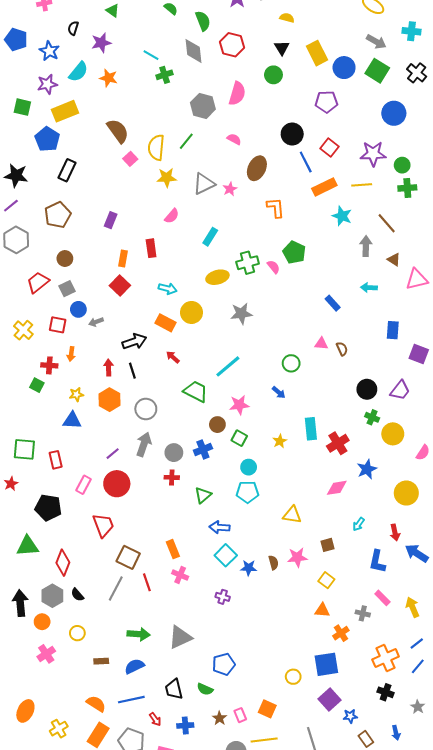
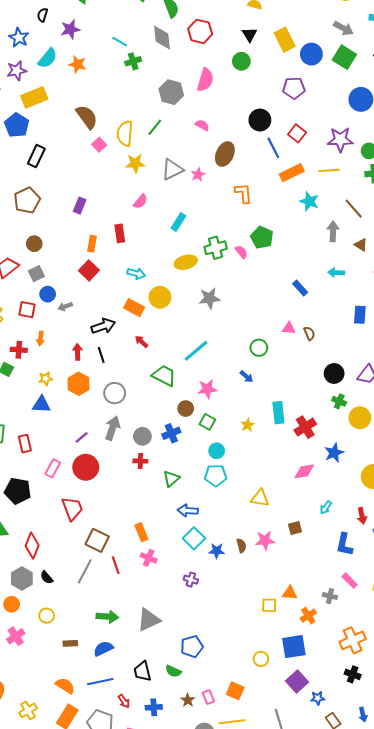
yellow square: (326, 580) -> (269, 605), moved, turned -35

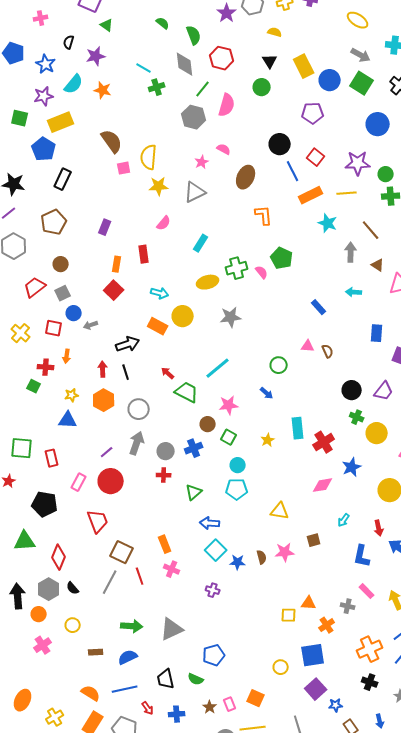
green line: (155, 127) -> (203, 89), moved
pink square: (99, 145) -> (124, 168), turned 32
pink star: (198, 175) -> (202, 162), moved
red arrow: (141, 342) -> (168, 373), moved

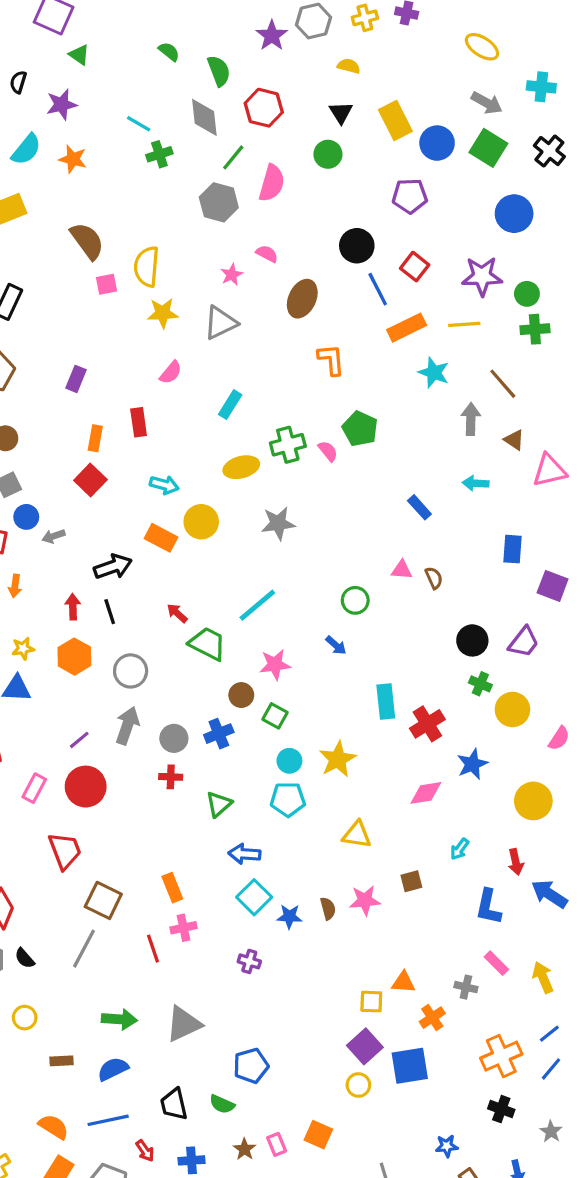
yellow star: (268, 440) -> (338, 759), moved, size x1.6
pink cross: (172, 569) -> (184, 928), turned -35
red line: (140, 576) -> (153, 949), moved
purple square: (316, 689) -> (365, 1046), moved

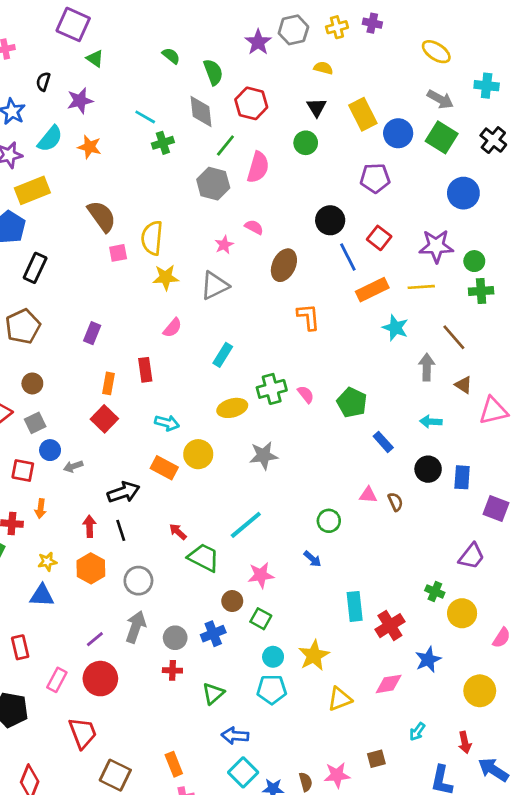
green pentagon: (360, 429) -> (352, 403), moved
black circle: (472, 640) -> (428, 469), moved
yellow triangle: (357, 835) -> (340, 699), moved, turned -30

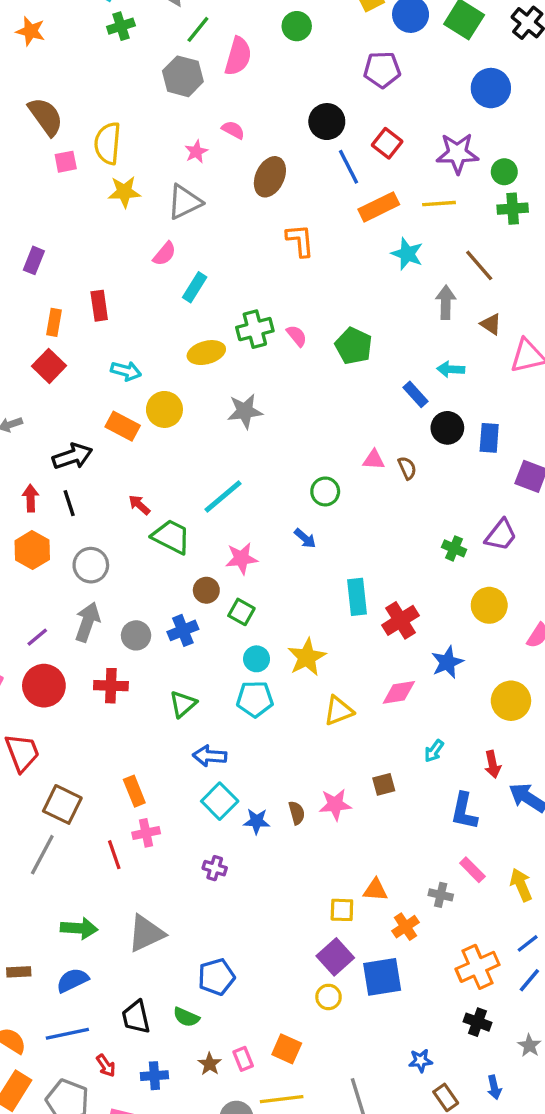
pink semicircle: (172, 328) -> (164, 254), moved
blue rectangle: (383, 442) -> (416, 394), moved
green cross: (435, 592) -> (454, 548), moved
red cross: (172, 670) -> (111, 686), moved, size x1.4

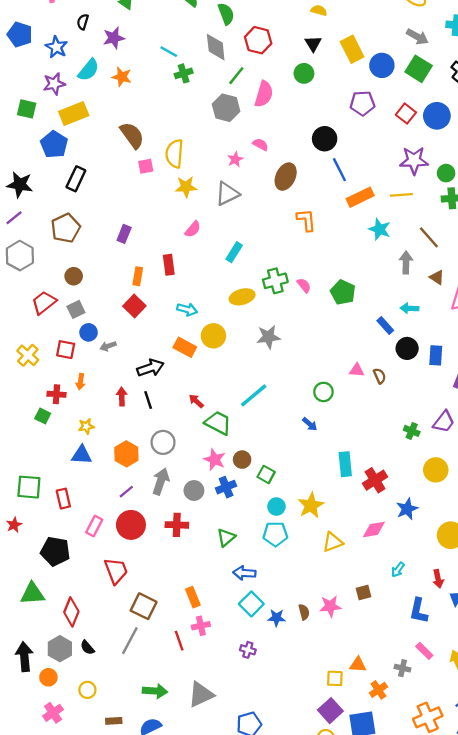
red square: (387, 143) -> (406, 114), moved
pink semicircle: (164, 254) -> (193, 229), moved
orange hexagon: (32, 550) -> (126, 454), moved
pink star: (241, 558) -> (215, 460), moved, turned 30

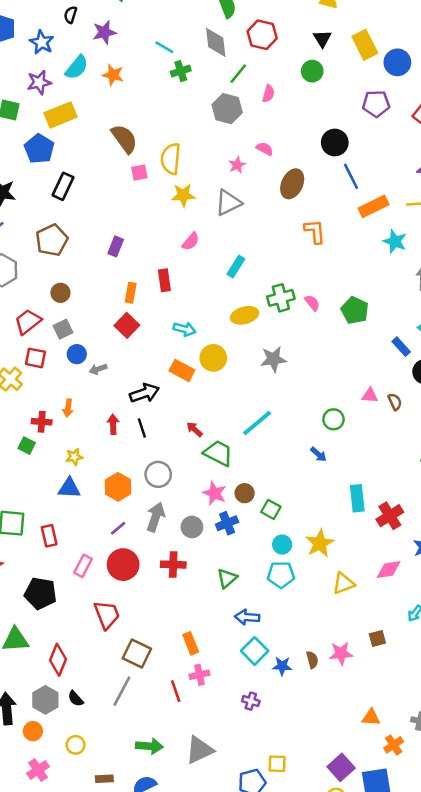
pink semicircle: (264, 94) -> (268, 94), size x0.6
red square: (66, 350) -> (35, 358), moved
yellow square: (335, 678) -> (277, 764), moved

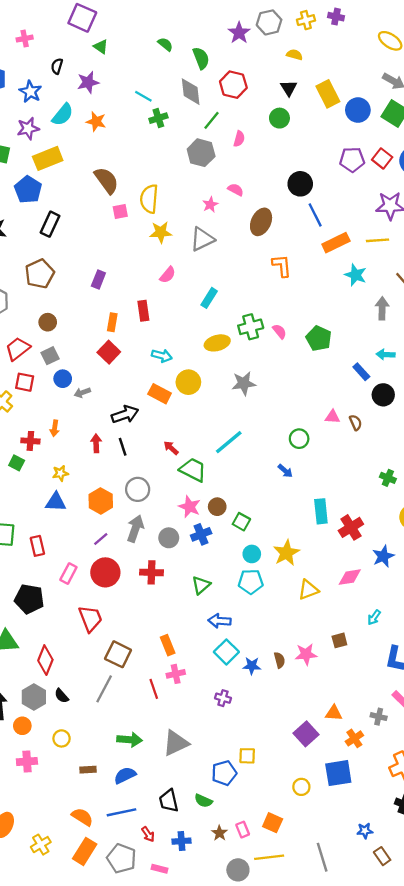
purple pentagon: (376, 104) -> (352, 160), moved
purple square: (341, 767) -> (306, 734), moved
pink cross: (38, 770) -> (27, 762), turned 30

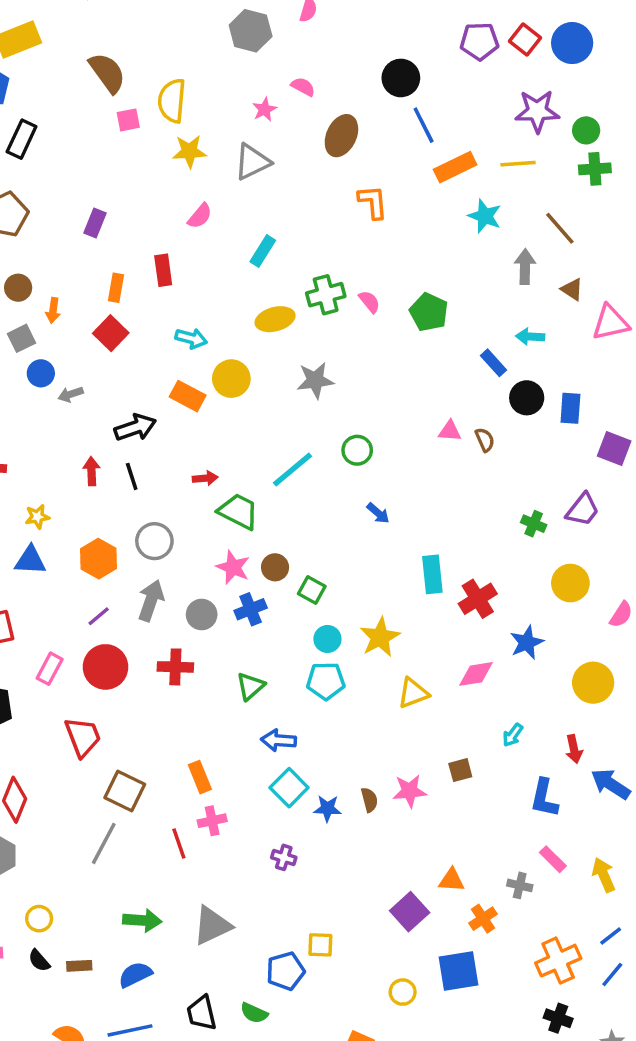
orange arrow: (55, 428) -> (53, 310), moved
green circle: (299, 439) -> (357, 450), moved
red arrow: (171, 448) -> (205, 478), turned 133
black semicircle: (62, 696) -> (39, 961), moved

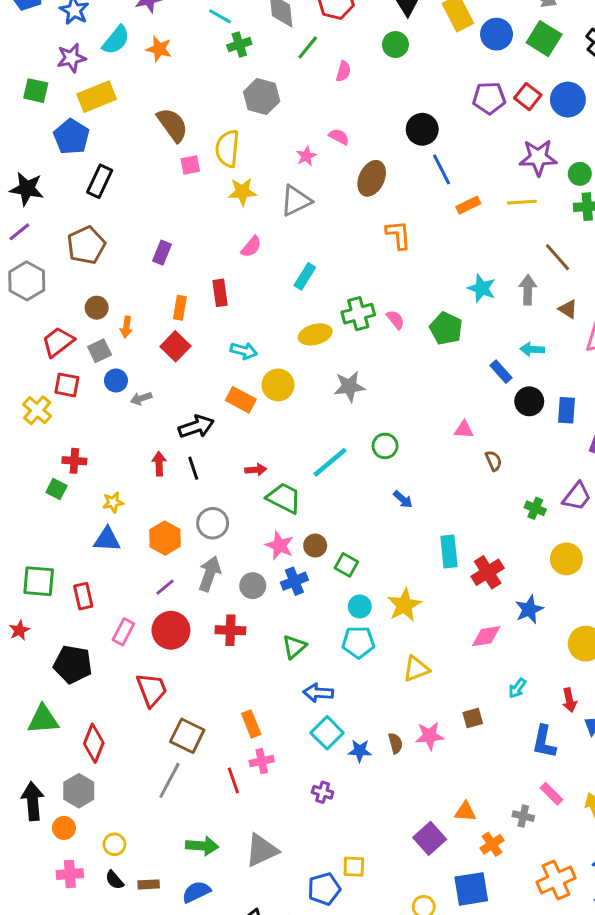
gray hexagon: (251, 31) -> (262, 97), moved
orange rectangle: (455, 167) -> (468, 205), size x0.7
cyan star: (485, 216) -> (482, 288), moved
brown semicircle: (485, 440) -> (494, 461), moved
yellow triangle: (413, 693) -> (416, 669), moved

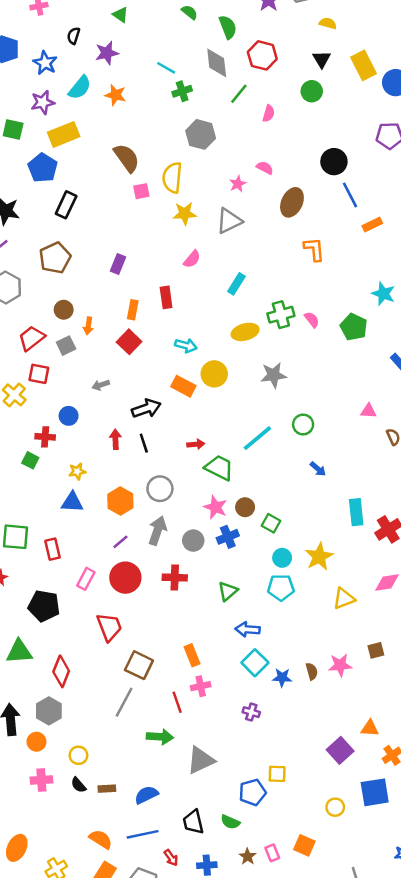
blue circle: (116, 381) -> (69, 416), moved
yellow triangle: (416, 669) -> (344, 599), moved
green arrow: (202, 846) -> (160, 737), moved

